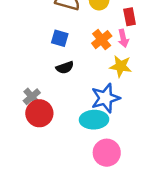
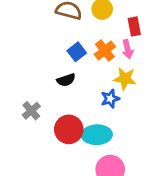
blue square: (60, 38) -> (77, 52), moved, turned 36
blue star: (105, 98) -> (110, 99), moved, size x0.6
red circle: (39, 113) -> (69, 129), moved

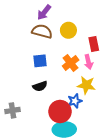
blue square: (77, 52) -> (40, 61), moved, turned 32
gray cross: (31, 111) -> (13, 110), turned 32
red circle: (69, 129) -> (60, 112), moved

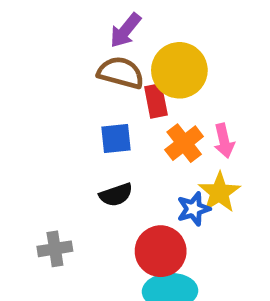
yellow circle: (68, 30) -> (179, 70), size x1.5
red rectangle: (94, 44) -> (156, 101), moved
yellow star: (86, 85) -> (219, 192), turned 30
blue star: (75, 101) -> (193, 209), moved

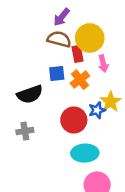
pink arrow: (224, 141) -> (103, 64), moved
orange cross: (184, 143) -> (80, 80), moved
black semicircle: (116, 195) -> (30, 94), moved, size x1.5
red circle: (161, 251) -> (74, 120), moved

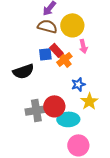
red rectangle: (77, 54) -> (56, 50), moved, turned -32
yellow star: (111, 102) -> (89, 101), moved
red circle: (74, 120) -> (54, 106), moved
gray cross: (25, 131) -> (36, 110), moved, size x1.5

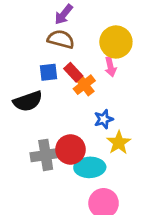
yellow circle: (72, 25) -> (116, 42), moved
blue square: (45, 54) -> (48, 72), moved

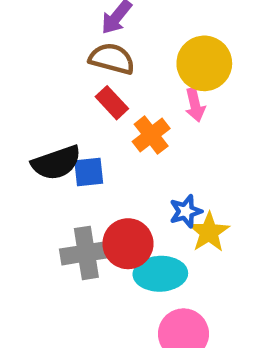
blue square: (48, 72) -> (89, 172), moved
red rectangle: (73, 72) -> (112, 103), moved
blue star: (104, 119) -> (186, 211), moved

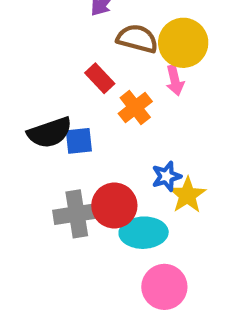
brown semicircle: (112, 59) -> (137, 39), moved

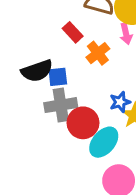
gray cross: (77, 214) -> (61, 105), moved
cyan ellipse: (144, 233) -> (104, 142), turned -48

